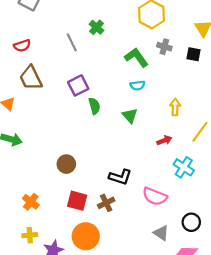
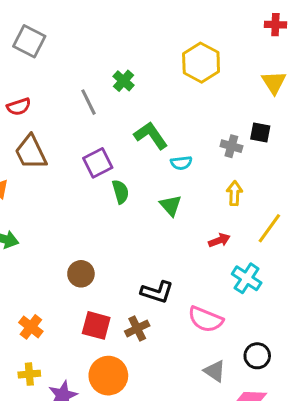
gray cross: (164, 47) -> (231, 146), moved
black square: (193, 54) -> (260, 132), moved
green L-shape: (136, 57) -> (151, 136), moved

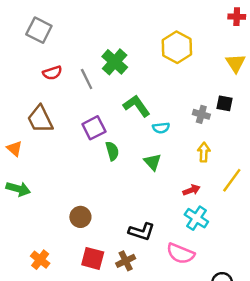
green cross: (124, 81) -> (115, 62), size x1.5
red semicircle: (19, 107) -> (52, 73), moved
cyan cross: (247, 278) -> (196, 218), moved

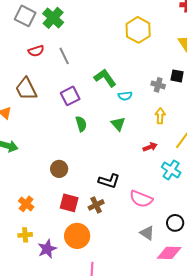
green cross: (115, 62) -> (53, 18), moved
green semicircle: (112, 151) -> (81, 124), moved
cyan cross: (196, 218) -> (171, 170), moved

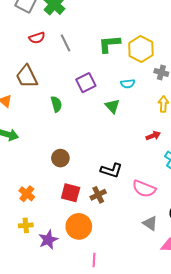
yellow hexagon: (138, 30) -> (141, 49), moved
green L-shape: (105, 78) -> (109, 44), moved, turned -60
purple square: (70, 96) -> (86, 83), moved
green semicircle: (81, 124) -> (56, 104), moved
green triangle: (118, 124) -> (112, 106), moved

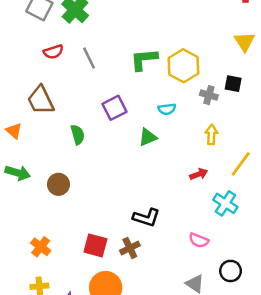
green triangle: (112, 106) -> (148, 137), turned 49
brown circle: (60, 158) -> (58, 184), moved
pink semicircle: (144, 189) -> (199, 240), moved, size x0.7

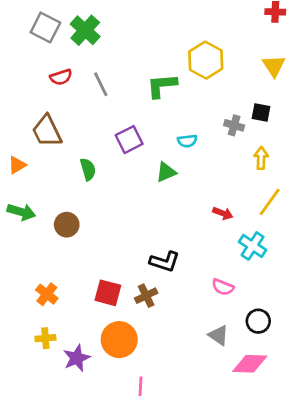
yellow hexagon: (183, 66) -> (206, 60), moved
orange triangle: (14, 131) -> (17, 165), turned 48
yellow arrow: (211, 135) -> (261, 158), moved
red arrow: (199, 174) -> (223, 213), turned 42

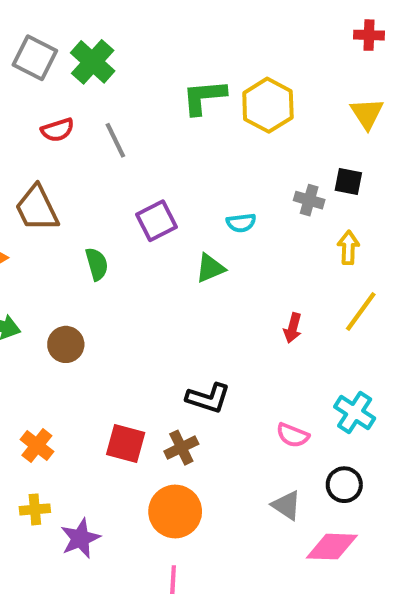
green L-shape: (162, 86) -> (204, 97), moved
red arrow: (223, 213) -> (293, 328), turned 84
cyan cross: (253, 246) -> (355, 412), moved
orange circle: (119, 340) -> (175, 511), moved

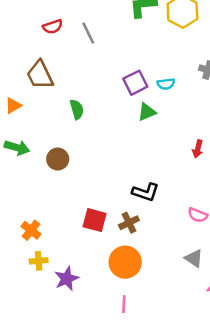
purple square: (157, 221) -> (135, 83), moved
orange cross: (37, 445) -> (31, 230), moved

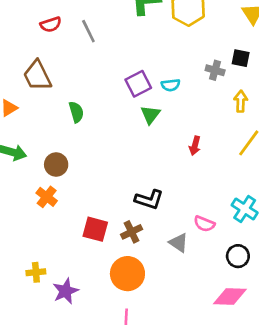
green triangle: (147, 112) -> (150, 115), turned -30
red arrow: (198, 149) -> (195, 146), moved
orange cross: (31, 230) -> (47, 197), moved
gray triangle: (194, 258) -> (179, 243), moved

